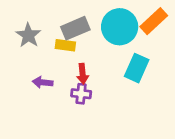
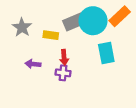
gray rectangle: (75, 28) -> (74, 22), moved
cyan rectangle: (137, 68) -> (106, 53), turned -35

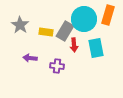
orange rectangle: (120, 16) -> (108, 15), turned -30
gray rectangle: (74, 22) -> (65, 31), moved, turned -36
red arrow: (64, 57) -> (74, 45), moved

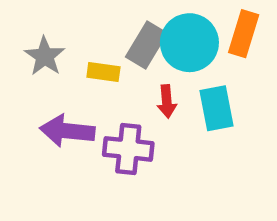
gray rectangle: (65, 31) -> (146, 45), moved
purple arrow: (30, 58) -> (67, 131), size x1.6
purple cross: (57, 66) -> (128, 149), size x1.5

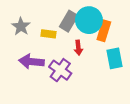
orange rectangle: (244, 34) -> (104, 31), moved
cyan rectangle: (217, 108) -> (114, 58), moved
purple cross: (128, 149) -> (60, 70), turned 30

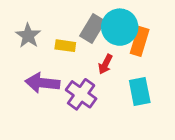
red arrow: (78, 48) -> (105, 64), turned 32
cyan rectangle: (114, 58) -> (140, 91), moved

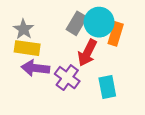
yellow rectangle: (65, 46) -> (27, 48), moved, size x1.5
red arrow: (105, 64) -> (87, 53), size x1.6
cyan rectangle: (140, 91) -> (107, 87), moved

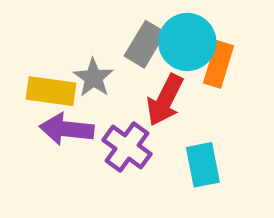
gray star: (24, 29) -> (93, 78), moved

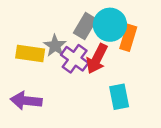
purple arrow: (67, 129) -> (26, 101), moved
purple cross: (127, 147) -> (75, 59), moved

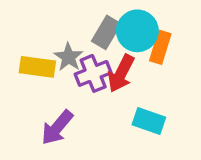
purple cross: (75, 59) -> (93, 73), turned 32
cyan rectangle: (119, 97) -> (149, 121), turned -60
purple arrow: (26, 101) -> (57, 128), moved, turned -56

